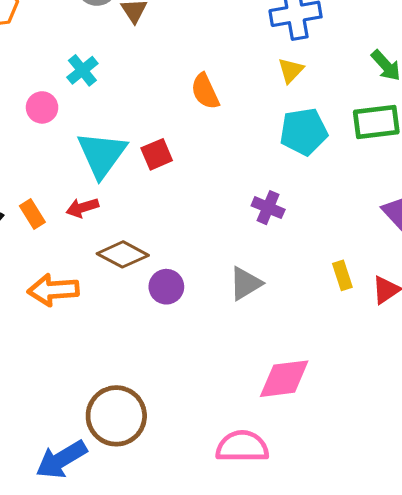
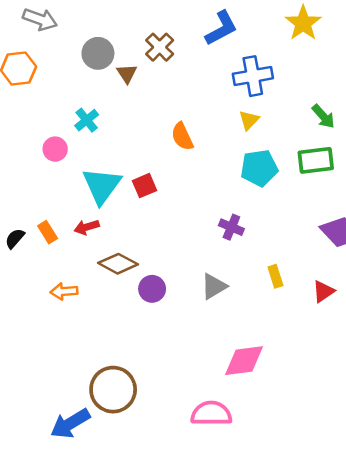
yellow rectangle: (342, 275) -> (275, 276), moved
orange arrow: (53, 290) -> (64, 291), size x0.7

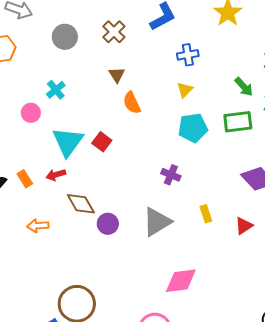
brown triangle: (127, 74) -> (117, 75), moved
blue cross: (253, 76) -> (188, 55), size x0.7
red square: (145, 186) -> (102, 142), turned -30
brown diamond: (118, 264) -> (81, 204), turned 32
gray triangle: (214, 286) -> (157, 222), size x1.4

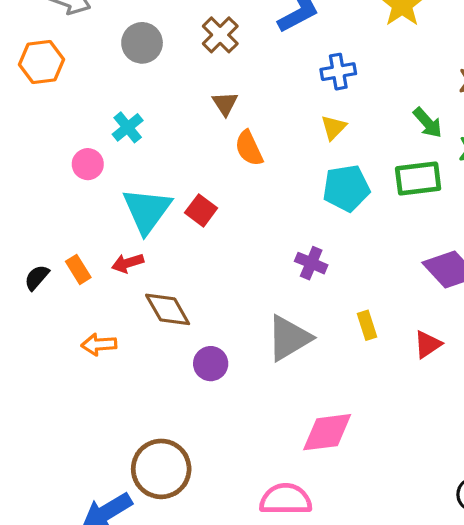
purple circle: (108, 224) -> (211, 364), moved

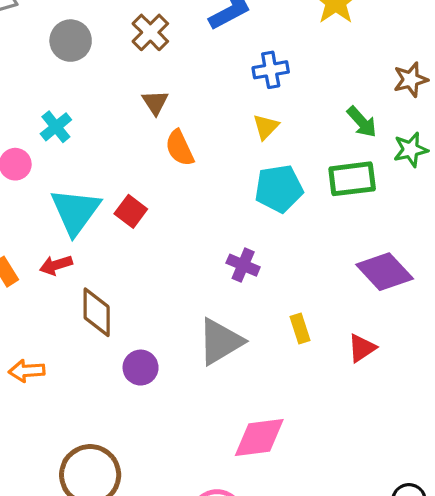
brown diamond: (168, 309) -> (97, 312), turned 30
orange arrow: (99, 344) -> (27, 371), moved

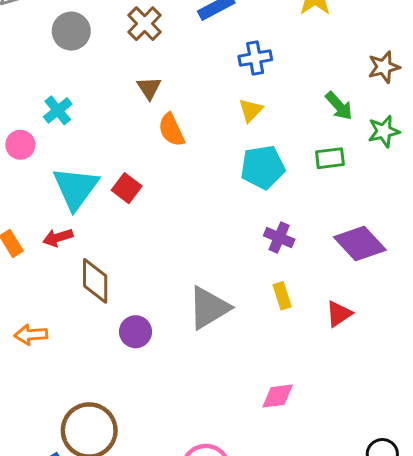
green rectangle: (352, 179) -> (330, 158), size x0.7
purple cross: (243, 265) -> (279, 237), moved
pink diamond: (259, 438) -> (278, 396), moved, size x0.7

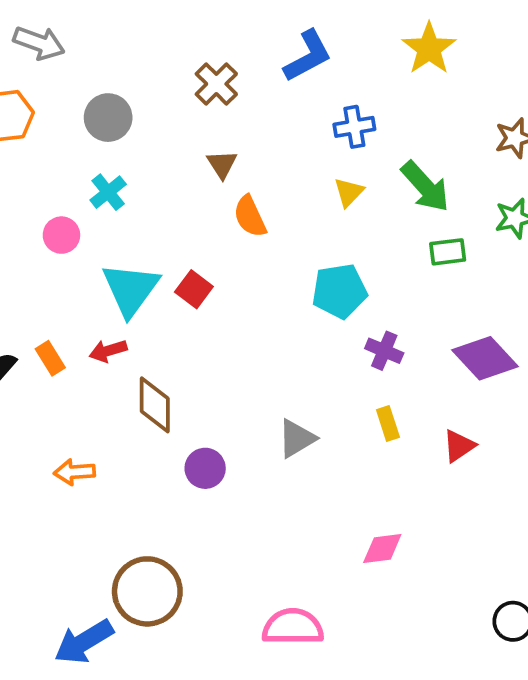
gray circle: (71, 31) -> (108, 118), moved
green arrow: (339, 106) -> (425, 187), moved, size x1.4
cyan pentagon: (263, 167) -> (339, 291), moved
gray triangle: (209, 308) -> (297, 438), size x0.7

